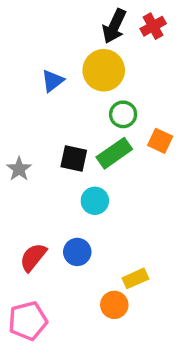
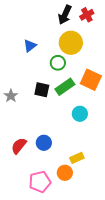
yellow circle: (104, 70) -> (71, 43), moved
green circle: (123, 114) -> (58, 63), moved
orange square: (160, 141) -> (91, 80), size x1.5
cyan circle: (95, 201) -> (80, 114), moved
pink pentagon: (28, 321) -> (40, 182), moved

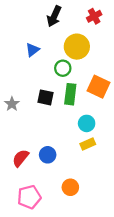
black arrow: (65, 15) -> (54, 16), moved
green rectangle: (65, 87) -> (70, 94), turned -48
yellow rectangle: (77, 158) -> (88, 144), moved
pink pentagon: (40, 182) -> (29, 197), moved

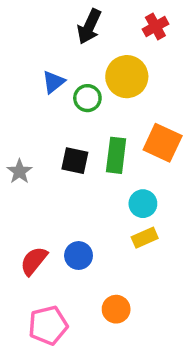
green circle: (63, 68) -> (87, 98), moved

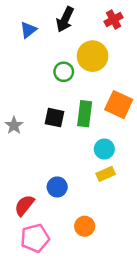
blue triangle: (53, 82) -> (28, 30), moved
red semicircle: (34, 261) -> (24, 205), moved

